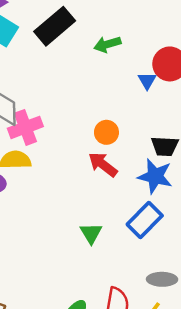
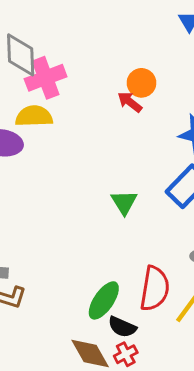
red arrow: (103, 164) -> (130, 102), moved, size x0.7

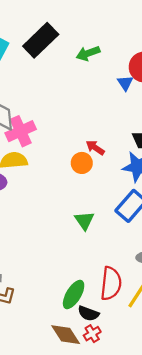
orange circle: (141, 83) -> (82, 163), moved
red arrow: (130, 102) -> (95, 148), moved

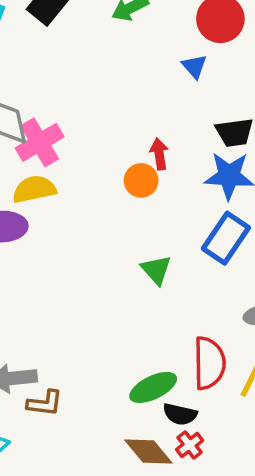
blue triangle: (125, 83) -> (194, 66), moved
red arrow: (95, 148) -> (159, 154), turned 54
green ellipse: (74, 295) -> (153, 387), turned 40

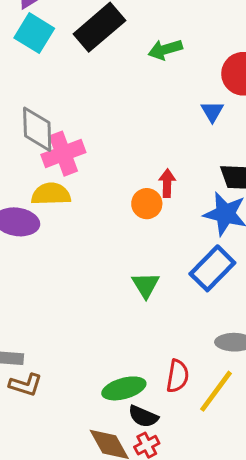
red semicircle: (209, 363) -> (177, 376), size x0.7

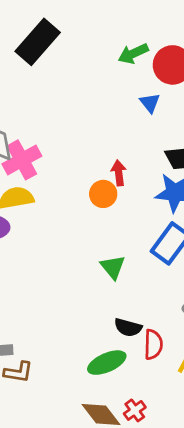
green arrow: (165, 50) -> (133, 54), moved
black semicircle: (143, 416) -> (128, 328), moved

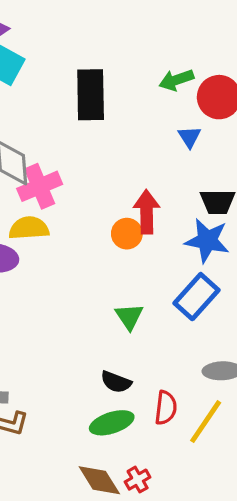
black rectangle: (38, 42) -> (91, 95), moved, turned -48
red arrow: (119, 173) -> (147, 212), size x1.5
black semicircle: (128, 328) -> (116, 382), moved

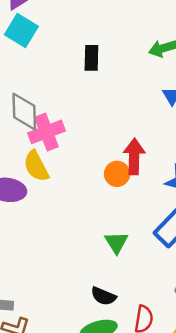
black rectangle: (91, 95) -> (91, 58), size x0.6
yellow semicircle: (29, 228) -> (36, 166), turned -116

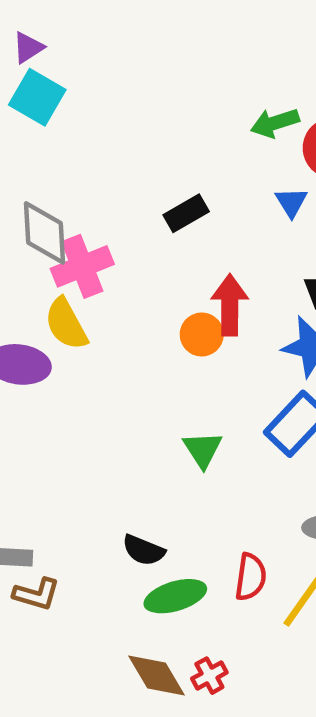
black rectangle: (91, 58) -> (186, 213), moved, turned 60
black semicircle: (103, 296) -> (144, 550), moved

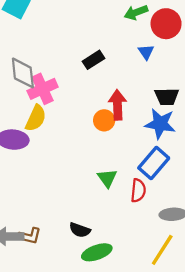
yellow semicircle: (66, 324) -> (36, 118), turned -124
red semicircle: (251, 577) -> (138, 190), moved
brown L-shape: (36, 594) -> (30, 236), moved

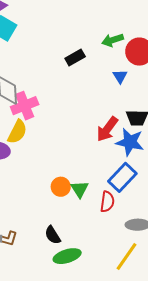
black rectangle: (93, 60) -> (75, 58), moved
red arrow: (117, 105) -> (107, 129), moved, turned -144
orange circle: (104, 120) -> (61, 187), moved
black semicircle: (80, 230) -> (53, 235), turned 36

